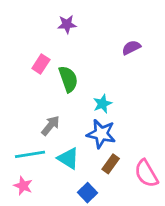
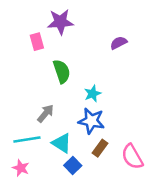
purple star: (67, 24) -> (60, 22), size x1.5
pink rectangle: (41, 64) -> (37, 42), moved, turned -49
blue square: (87, 193) -> (73, 165), moved

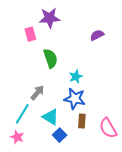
cyan line: (27, 139) -> (22, 114), turned -50
brown rectangle: (100, 148) -> (82, 121), turned -32

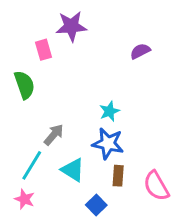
green semicircle: (51, 58) -> (24, 85), moved
blue square: (60, 135) -> (96, 205), moved

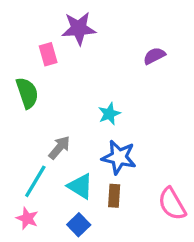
cyan star: (109, 111) -> (109, 114), moved
brown rectangle: (118, 176) -> (114, 196), moved
blue square: (96, 205) -> (79, 225), moved

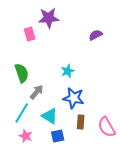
green semicircle: (27, 93) -> (22, 73), moved
brown rectangle: (114, 196) -> (81, 122), moved
pink star: (27, 218) -> (26, 136), moved
blue square: (79, 225) -> (58, 136), moved, turned 32

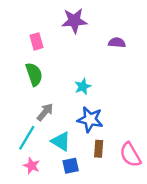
purple star: (49, 18) -> (74, 21), moved
purple semicircle: (96, 35) -> (117, 43), turned 32
green semicircle: (22, 73) -> (34, 74), moved

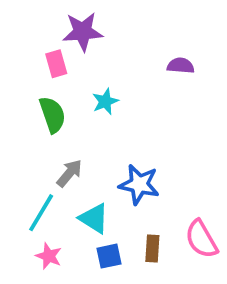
purple star: (74, 21) -> (83, 32), moved
cyan star: (83, 87) -> (105, 101), moved
brown rectangle: (99, 149) -> (152, 249), moved

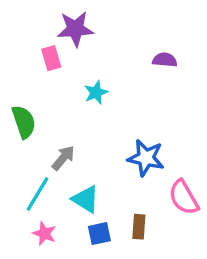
green semicircle: (52, 115) -> (24, 122), moved
blue star: (139, 184) -> (146, 158), moved
pink semicircle: (201, 239) -> (184, 197), moved

